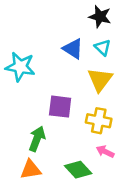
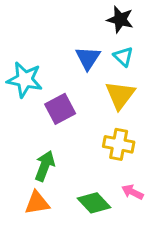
blue triangle: (73, 49) -> (88, 58), turned 30
purple square: (60, 107) -> (60, 109), moved, turned -35
pink arrow: (105, 152) -> (133, 192), moved

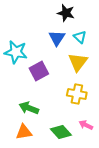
black star: (120, 20) -> (66, 13), moved
green arrow: (45, 166) -> (29, 108), turned -90

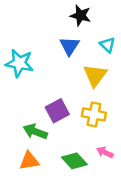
cyan triangle: (80, 37) -> (107, 45), moved
purple square: (39, 71) -> (57, 111), moved

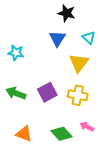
cyan star: (19, 63) -> (16, 53), size x0.7
green arrow: (35, 132) -> (16, 93), moved
orange triangle: (29, 161) -> (24, 134), turned 30

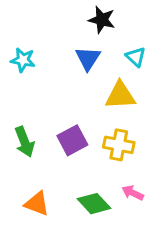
cyan star: (16, 53) -> (23, 60), moved
yellow triangle: (79, 63) -> (120, 95), turned 50
green arrow: (16, 93) -> (25, 142), turned -132

